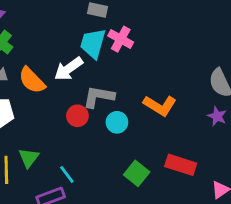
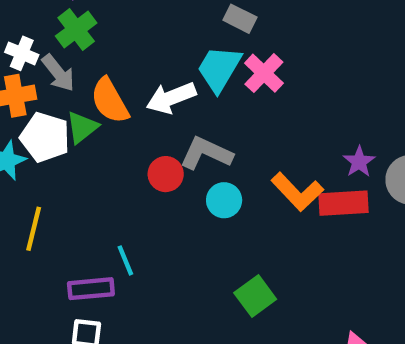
purple star: (217, 116) -> (359, 162), moved
green triangle: (29, 158) -> (82, 127), moved
red rectangle: (181, 165) -> (344, 203), moved, turned -36
green square: (137, 173) -> (255, 296), moved

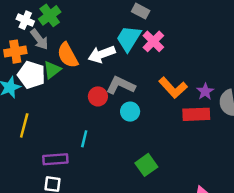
white cross: (22, 53) -> (25, 20), moved
orange L-shape: (297, 192) -> (173, 88), moved
cyan line: (125, 260) -> (84, 139), moved, turned 35

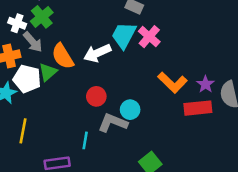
gray L-shape: (121, 85) -> (113, 123), moved

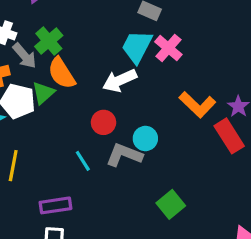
green cross: (42, 17) -> (49, 41), moved
white arrow: (97, 53) -> (120, 81), moved
red rectangle: (198, 108) -> (229, 136), turned 64
cyan line: (85, 140) -> (83, 161), moved, turned -42

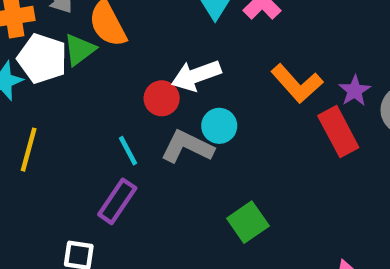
white arrow: (120, 81) -> (196, 75), moved
purple rectangle: (56, 205) -> (117, 201), moved, turned -52

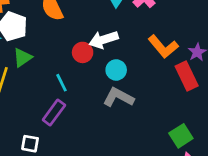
green triangle: (80, 50) -> (22, 58), moved
gray L-shape: (187, 147) -> (118, 97), moved
green square: (248, 222) -> (181, 136), moved

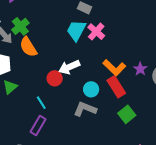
cyan circle: (116, 70) -> (91, 89), moved
red rectangle: (187, 76) -> (116, 87), moved
green square: (181, 136) -> (127, 114), moved

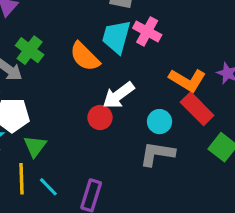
orange semicircle: (28, 47) -> (85, 57), moved
cyan line: (41, 103) -> (48, 187), moved

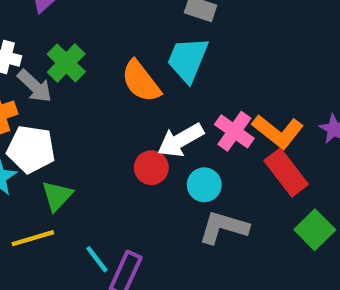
pink cross: (147, 31) -> (234, 131), moved
cyan circle: (160, 122) -> (204, 185), moved
yellow line: (22, 179) -> (33, 238), turned 68
cyan line: (48, 187) -> (97, 259), moved

